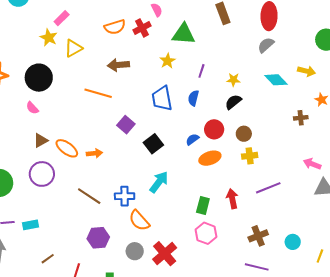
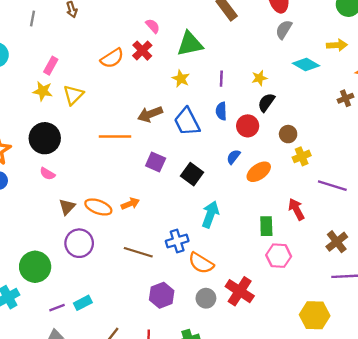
brown arrow: (118, 65) -> (150, 114), moved
red circle: (214, 129) -> (248, 126), moved
purple line: (268, 188) -> (332, 186), turned 55

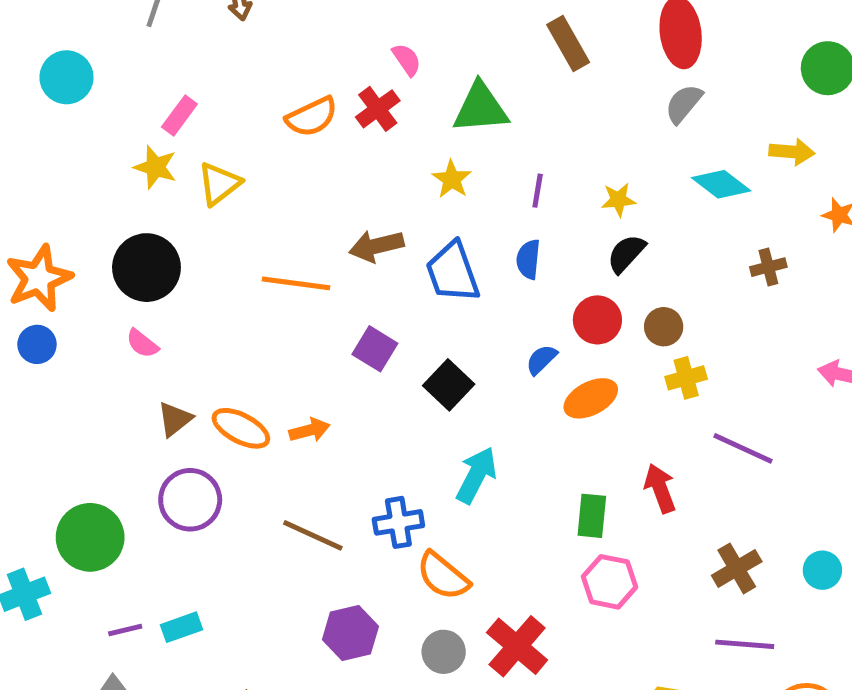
brown cross: (345, 98) -> (768, 267), moved
red circle: (248, 126) -> (597, 320), moved

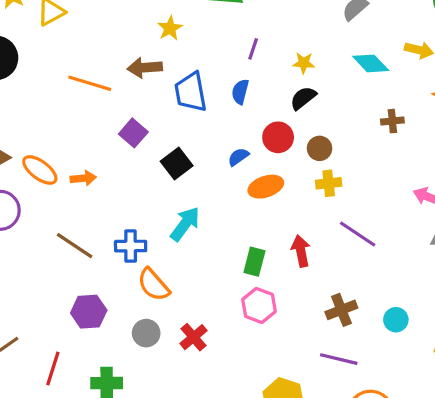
yellow star: (452, 179) -> (170, 28), moved
red cross: (517, 646) -> (194, 337), size x0.7

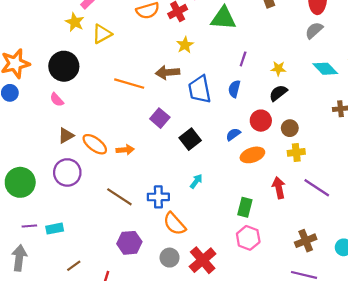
cyan arrow: (185, 224) -> (196, 181), size x0.6
red arrow: (301, 251) -> (279, 188), moved
red cross: (194, 337) -> (203, 260), size x1.4

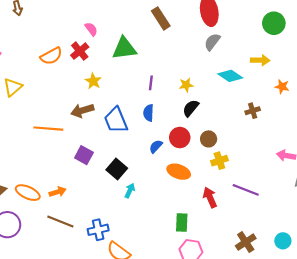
blue semicircle: (233, 134) -> (156, 146), moved
orange ellipse: (252, 155) -> (179, 172), turned 50
cyan arrow: (196, 181) -> (130, 191), moved
brown line: (119, 197) -> (60, 221), moved

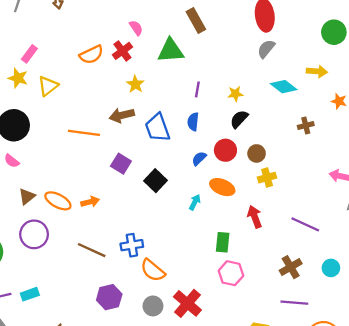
brown rectangle: (161, 18) -> (196, 21), moved
purple line: (246, 190) -> (305, 224), moved
cyan arrow: (130, 191) -> (195, 202), moved
brown line: (60, 221) -> (92, 250), moved

